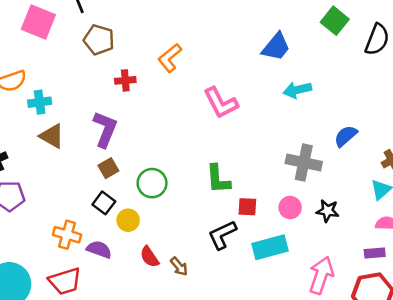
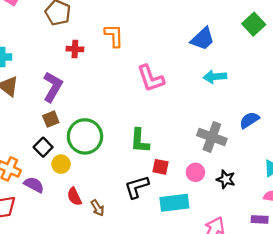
orange L-shape: (170, 58) -> (114, 36), turned 120
green circle: (152, 183) -> (85, 136), size x1.4

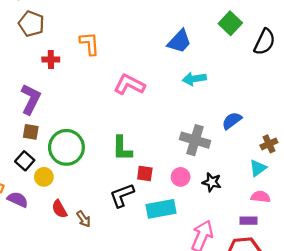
pink L-shape: (151, 78) -> (129, 85), turned 140
brown square: (51, 119) -> (31, 132), turned 35

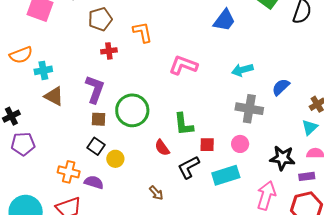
brown pentagon: (31, 24) -> (100, 19), moved, turned -30
cyan arrow: (194, 79) -> (242, 70), moved
green circle: (66, 147) -> (132, 110), moved
black star: (212, 182) -> (282, 158), moved, size x1.4
red semicircle: (59, 209) -> (162, 148), moved

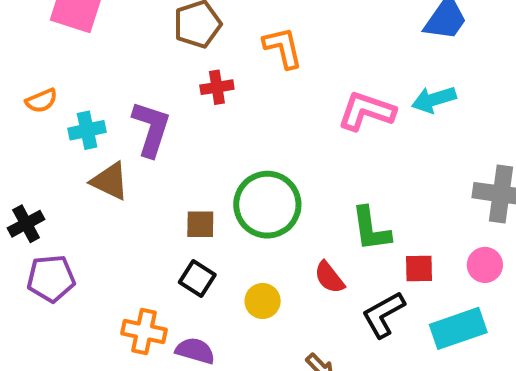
orange semicircle: (21, 55) -> (41, 101), size x0.7
cyan arrow: (242, 70) -> (434, 99), moved
purple L-shape: (95, 89) -> (151, 129), moved
yellow circle: (115, 159) -> (263, 301), moved

